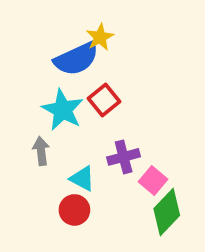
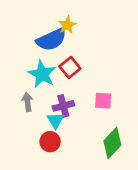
purple cross: (124, 157) -> (63, 106), moved
cyan triangle: (82, 179) -> (55, 120), turned 30
pink square: (153, 181) -> (103, 101), moved, turned -36

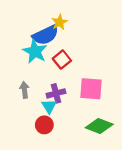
cyan star: (42, 74) -> (35, 51), moved
pink square: (103, 101) -> (91, 89), size x1.5
green diamond: (112, 143) -> (99, 126), turned 68

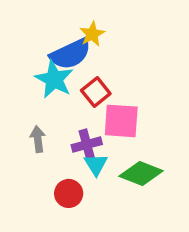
pink square: (91, 89) -> (121, 121), moved
cyan triangle: (49, 106) -> (96, 164), moved
green diamond: (99, 126) -> (141, 174), moved

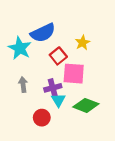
yellow star: (92, 34) -> (83, 43), moved
cyan star: (54, 79) -> (20, 48), moved

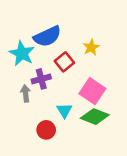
pink square: (74, 74) -> (92, 91), moved, turned 30
purple cross: (53, 88) -> (41, 79), moved

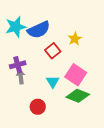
cyan star: (22, 53) -> (16, 27), moved, turned 30
purple cross: (41, 79) -> (18, 65), moved
cyan triangle: (64, 110) -> (53, 82), moved

